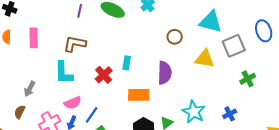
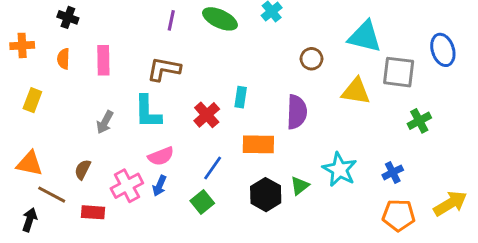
gray square: (234, 46) -> (399, 72), turned 30
gray arrow: (30, 89) -> (105, 122), moved
blue line: (92, 115) -> (213, 168), moved

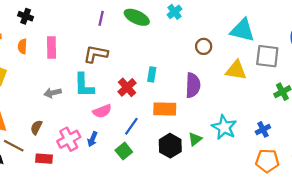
gray arrow: (105, 122) -> (53, 93), turned 49
pink semicircle: (161, 156) -> (102, 111), moved

